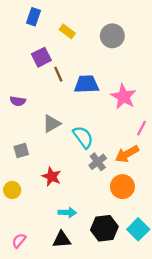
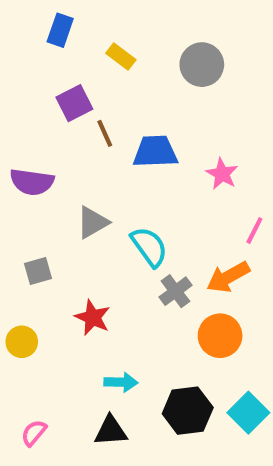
pink star: (124, 97) -> (222, 174), size x0.7
purple semicircle: (18, 101) -> (32, 182), size x1.5

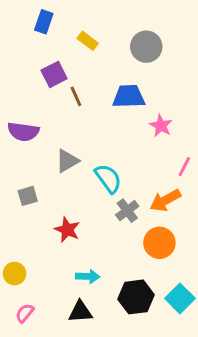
blue trapezoid: (155, 152) -> (129, 96), moved
yellow circle: (22, 342) -> (15, 274), moved

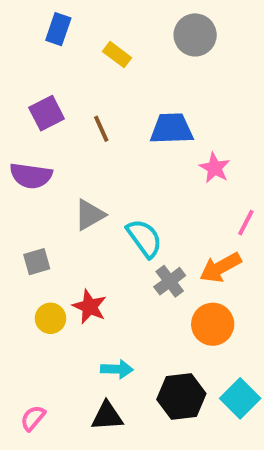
gray circle: (146, 47) -> (195, 35), moved
purple square: (54, 74) -> (47, 113), moved
yellow circle: (15, 274) -> (50, 318), moved

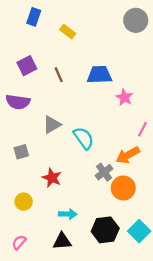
gray circle: (195, 35) -> (136, 20), moved
gray cross: (170, 281) -> (104, 172), moved
yellow circle: (50, 318) -> (24, 202), moved

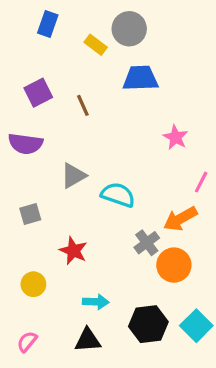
gray circle: (136, 20) -> (129, 29), moved
blue trapezoid: (99, 75) -> (140, 78), moved
cyan semicircle: (84, 138) -> (118, 195), turned -35

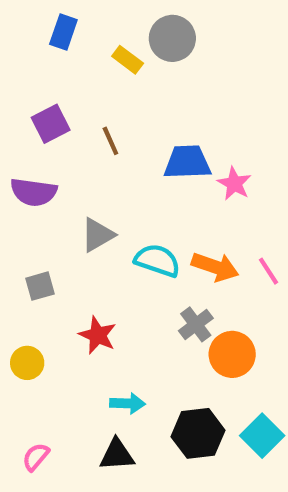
blue trapezoid: (140, 78) -> (187, 162), moved
pink line: (201, 182) -> (268, 271), moved, turned -60
orange arrow: (180, 219) -> (215, 267), moved, turned -132
yellow circle: (33, 284) -> (27, 363), moved

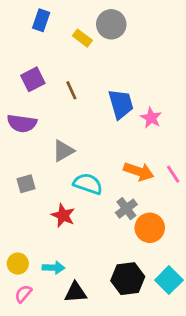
blue trapezoid: (187, 162) -> (121, 104), turned 76
cyan semicircle: (157, 260) -> (88, 184), moved
yellow circle: (27, 363) -> (18, 264), moved
cyan arrow: (128, 403) -> (54, 268), moved

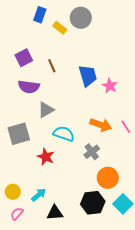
blue rectangle: (41, 20) -> (40, 15), moved
purple semicircle: (22, 123) -> (29, 87), moved
gray square: (26, 184) -> (19, 134), size x1.6
orange circle: (150, 228) -> (108, 178), moved
cyan arrow: (54, 268) -> (39, 195), turned -42

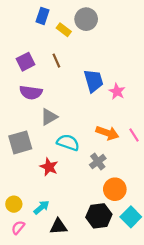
brown line: (52, 66) -> (56, 61), moved

